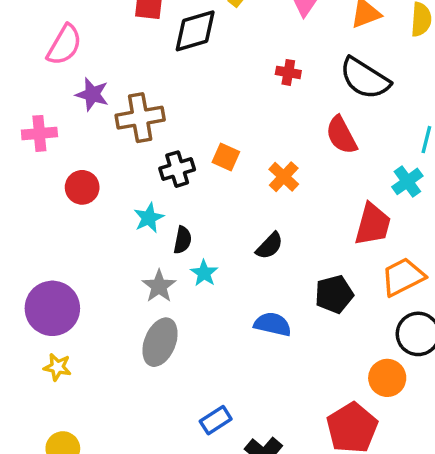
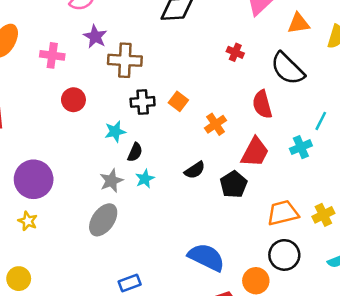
red trapezoid: (373, 224) -> (255, 152), moved
black pentagon: (334, 294) -> (234, 184), moved, turned -30
blue semicircle: (273, 324) -> (206, 257), moved, size x1.4

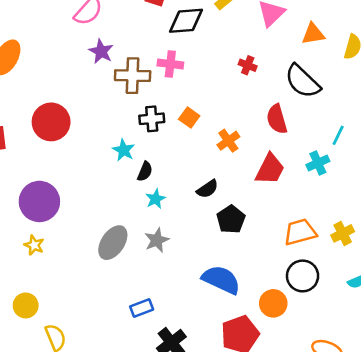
pink cross: (52, 55) -> (170, 64), moved
red circle: (73, 100) -> (51, 122), moved, size x1.5
cyan star: (115, 131) -> (124, 150), turned -30
gray star: (111, 181) -> (157, 240), moved
black pentagon: (234, 184) -> (231, 219), moved

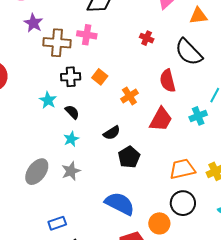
black semicircle: (145, 171) -> (72, 112), moved, turned -70

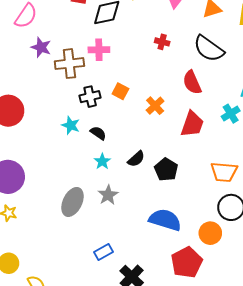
black semicircle: (112, 133) -> (136, 159), moved
orange trapezoid: (182, 169) -> (224, 172), turned -152

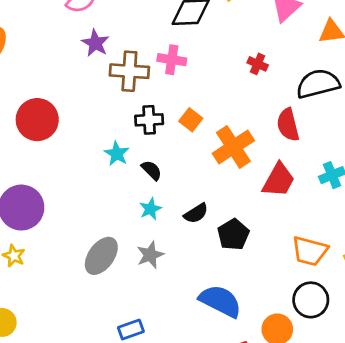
black semicircle: (209, 49) -> (318, 84), turned 120
orange cross: (155, 106) -> (233, 147), size x1.6

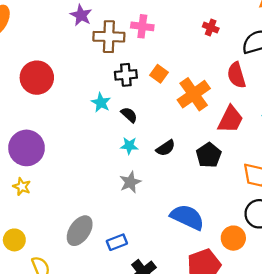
cyan star: (150, 209) -> (129, 146), turned 30
black pentagon: (233, 235) -> (209, 155), moved
gray ellipse: (101, 256) -> (80, 231), moved

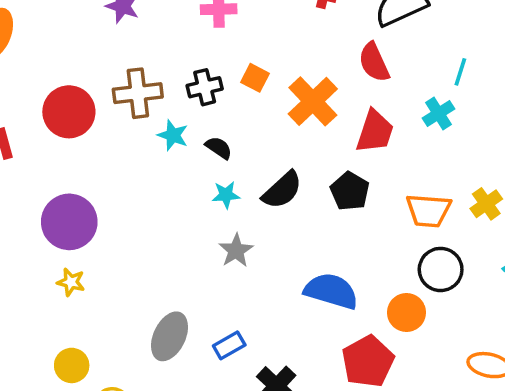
brown cross: (109, 37) -> (138, 93), moved
black semicircle: (166, 148) -> (282, 190), size x1.4

